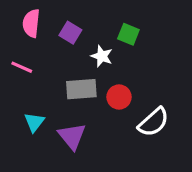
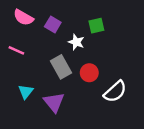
pink semicircle: (31, 23) -> (23, 17), turned -66
green square: (128, 34) -> (96, 26), turned -35
gray rectangle: (81, 89) -> (61, 67), turned 65

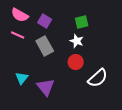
white star: (76, 42) -> (77, 41), moved
pink line: (16, 50) -> (18, 35), moved
gray rectangle: (61, 67) -> (45, 46), moved

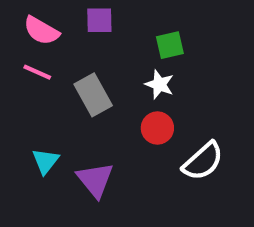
purple square: (45, 21) -> (99, 20), moved, turned -32

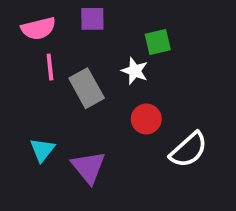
pink semicircle: (41, 31) -> (38, 28), turned -44
pink line: (37, 72) -> (50, 67), moved, turned 60
white star: (159, 84) -> (135, 71), moved

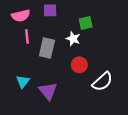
gray rectangle: (87, 88) -> (47, 48), turned 42

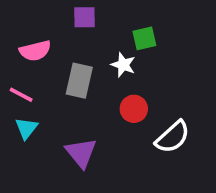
pink semicircle: (21, 16) -> (35, 51), moved
pink line: (27, 37) -> (21, 95), moved, turned -56
cyan triangle: (23, 82) -> (26, 128), moved

